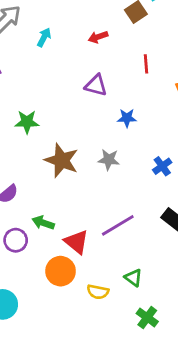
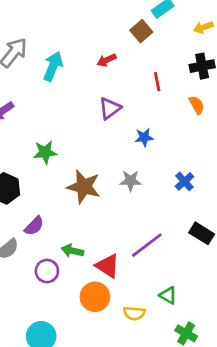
cyan arrow: (44, 37) -> (53, 66), size x1.5
purple triangle: (96, 85) -> (110, 108), turned -45

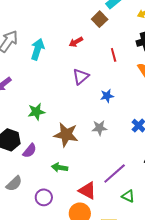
purple semicircle: (34, 226) -> (30, 151), moved
green arrow: (72, 251) -> (60, 167), moved
green triangle: (168, 295) -> (128, 196), moved

